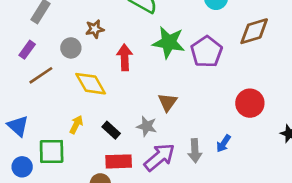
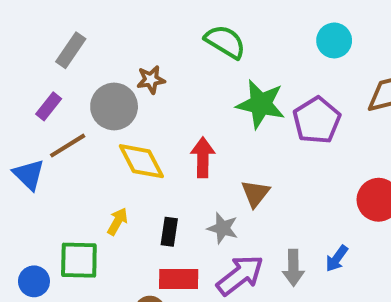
gray circle: (71, 48) -> (114, 106), size x1.5
red arrow: (125, 57) -> (203, 157), moved
blue triangle: (18, 126) -> (29, 174), moved
black rectangle: (111, 130) -> (169, 232), turned 54

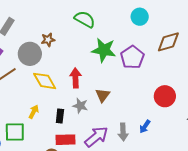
gray star: (223, 228) -> (80, 106), moved

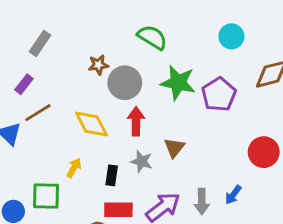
gray circle: (30, 54) -> (125, 83), moved

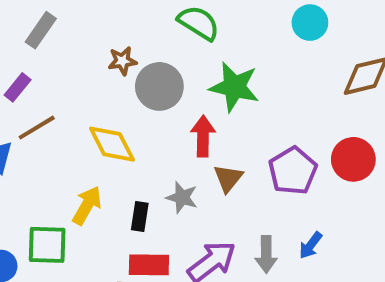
purple pentagon: (219, 94) -> (293, 171), moved
red arrow: (136, 121) -> (203, 136), moved
red circle: (264, 152) -> (353, 159), moved
yellow arrow: (74, 168) -> (87, 205), size x1.4

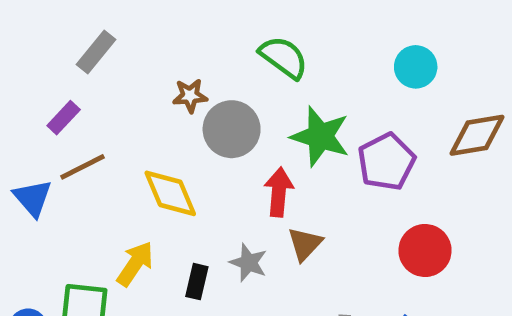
red circle: (353, 159) -> (425, 251), moved
purple pentagon: (293, 171) -> (386, 162), moved

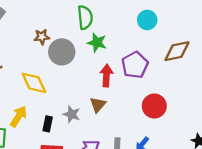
green semicircle: (284, 57) -> (85, 17), turned 50
green star: (320, 136) -> (97, 43), moved, size x0.7
red arrow: (279, 192) -> (106, 76), moved

